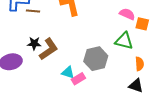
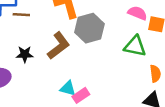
brown L-shape: (49, 49) -> (59, 46), moved
gray hexagon: (96, 59) -> (89, 28), moved

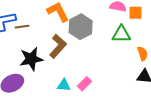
black star: (25, 54) -> (31, 59), size x1.6
cyan triangle: (68, 88) -> (64, 85), moved

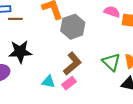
green triangle: (121, 34) -> (111, 62), moved, turned 36
brown L-shape: (58, 46) -> (72, 64), moved

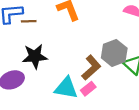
gray hexagon: (73, 27) -> (114, 53), moved
cyan triangle: (49, 82) -> (66, 88), size x1.6

